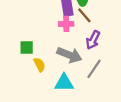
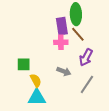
gray arrow: (69, 55) -> (64, 71), size x0.6
cyan triangle: (64, 83) -> (37, 98), moved

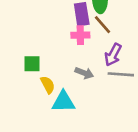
gray line: (87, 84) -> (121, 74), moved, turned 60
cyan triangle: (37, 98) -> (63, 102), moved

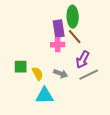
gray line: (121, 74) -> (89, 75), turned -30
yellow semicircle: (48, 85) -> (38, 74), moved

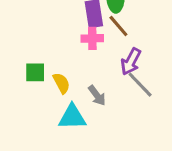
gray arrow: (61, 74) -> (97, 95), moved, turned 32
gray line: (89, 75) -> (140, 85), turned 72

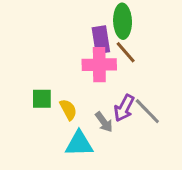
pink cross: (92, 38) -> (99, 65), size x1.5
purple arrow: (131, 62) -> (124, 108), moved

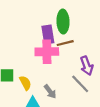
brown line: (126, 52) -> (65, 43), turned -63
purple arrow: (124, 108) -> (87, 66), moved, turned -48

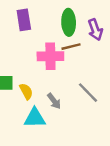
purple rectangle: (48, 34) -> (24, 20), moved
purple arrow: (87, 66) -> (95, 30), moved

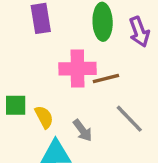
brown line: (71, 47) -> (106, 79), moved

